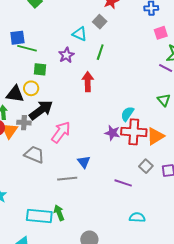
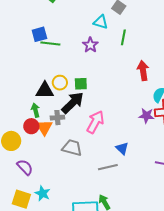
green square: (40, 69) -> (81, 84), moved
red arrow: (88, 82) -> (143, 71), moved

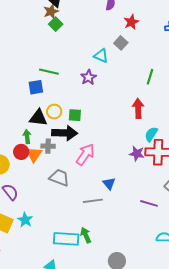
blue square: (39, 34) -> (36, 87), moved
green line: (123, 37) -> (150, 77), moved
black arrow: (73, 103) -> (65, 133), turned 40

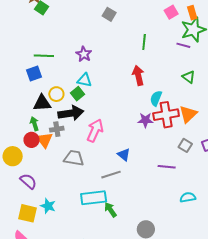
cyan triangle: (101, 56) -> (85, 80), moved
green square: (75, 115) -> (77, 94), turned -32
cyan rectangle: (66, 239) -> (94, 198), moved

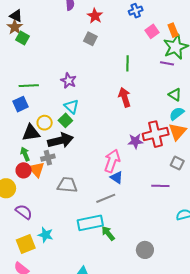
cyan triangle: (85, 80) -> (71, 106), turned 35
cyan semicircle: (156, 98) -> (177, 114), moved, turned 35
pink arrow: (95, 131) -> (112, 161), moved
yellow square: (27, 213) -> (26, 244), turned -30

